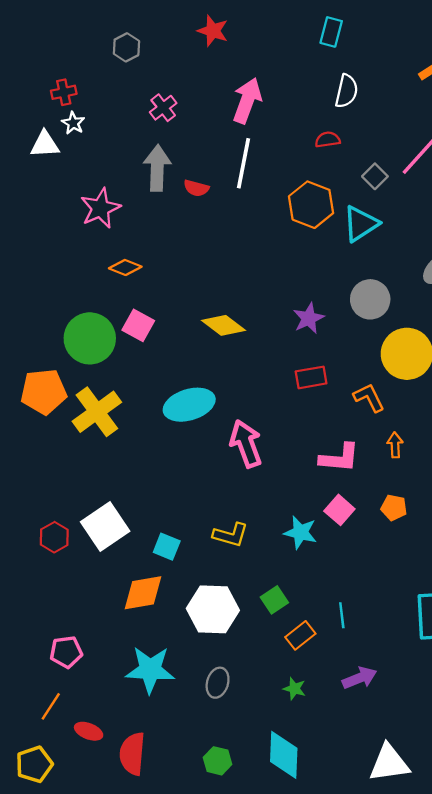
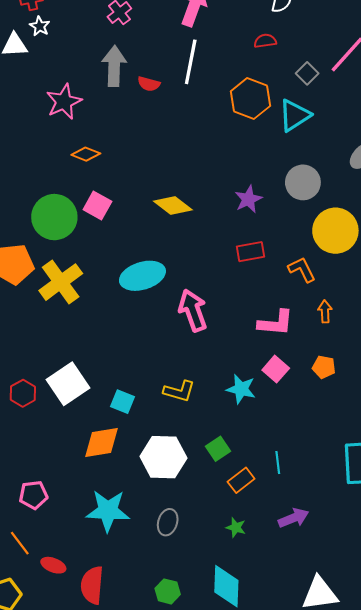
orange line: (51, 706) -> (20, 543), turned -70

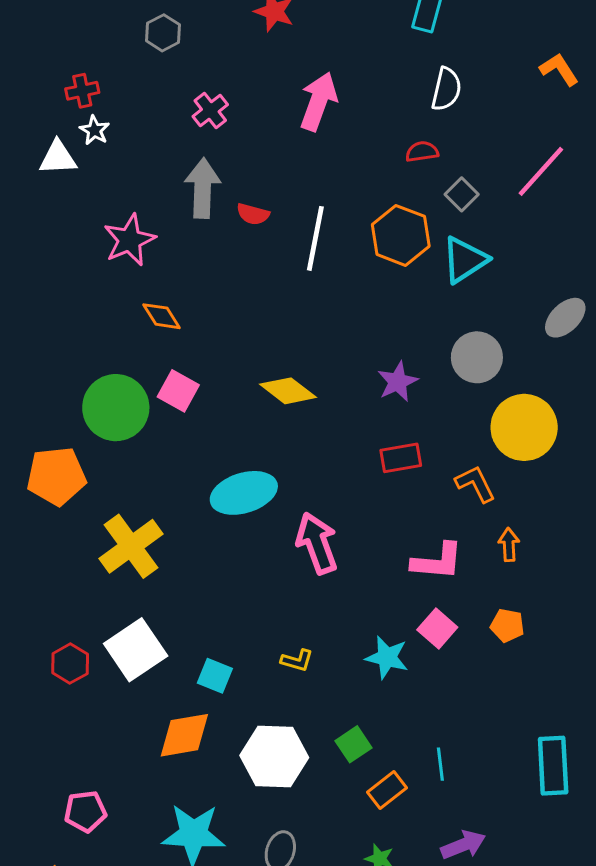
white line: (191, 62) -> (315, 238), moved
gray square: (307, 73) -> (462, 194), moved
orange diamond: (86, 154) -> (162, 316), turned 36
yellow cross: (61, 282) -> (131, 546), moved
yellow L-shape: (179, 391) -> (297, 661), size x0.7

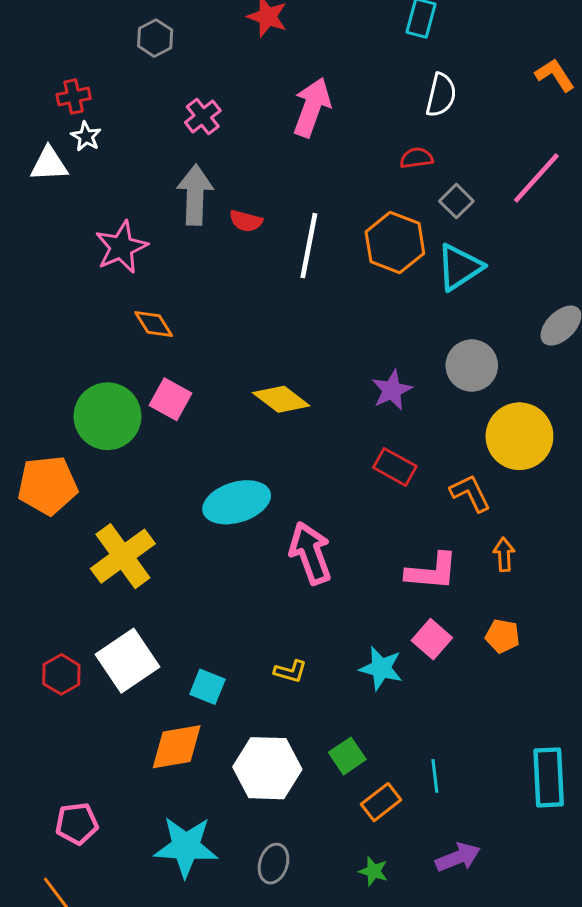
red rectangle: (401, 458) -> (395, 467), turned 39

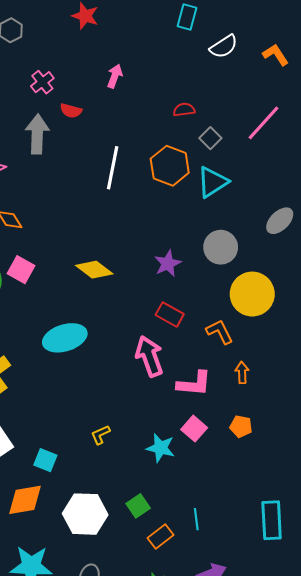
white semicircle: (441, 95) -> (224, 47), moved, turned 44
pink arrow: (312, 107) -> (115, 76), size x0.6
red semicircle: (246, 221) -> (71, 111), moved
pink arrow: (310, 553) -> (149, 356), moved
yellow L-shape: (290, 671) -> (100, 435), moved, turned 140

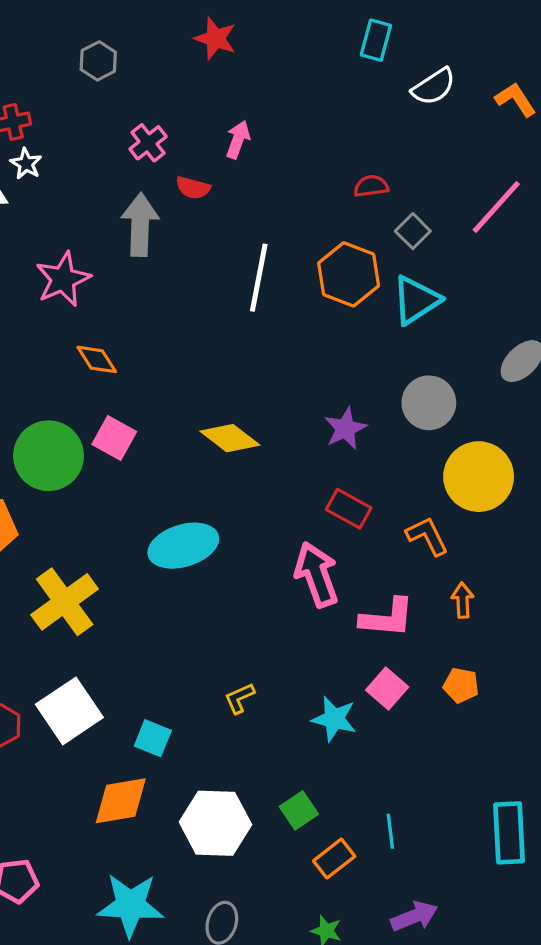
pink arrow: (115, 76) -> (238, 140), moved

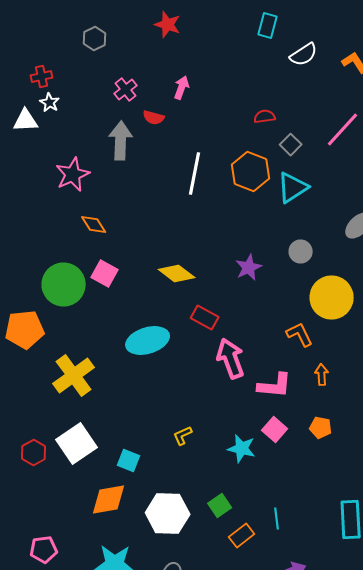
gray circle: (429, 403) -> (301, 252), size x0.7
red rectangle: (349, 509) -> (205, 318), moved

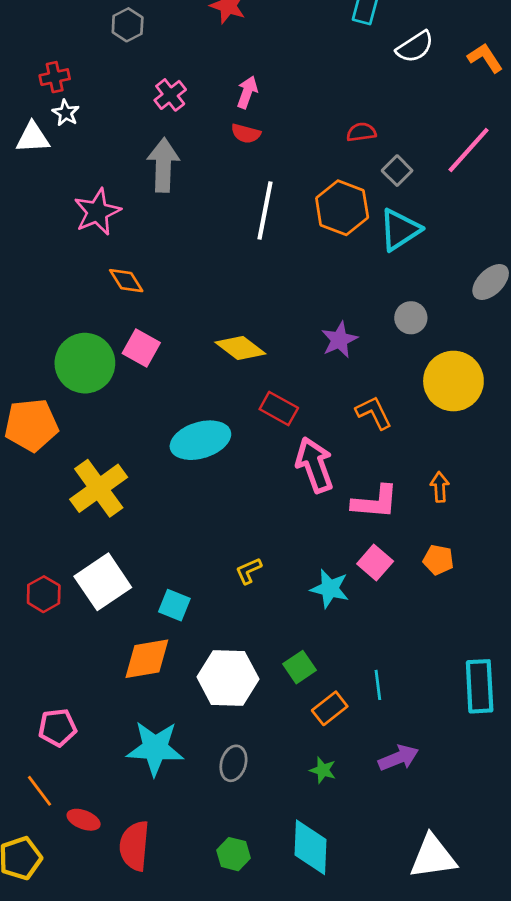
red semicircle: (154, 118) -> (246, 133), moved
orange L-shape: (300, 334) -> (374, 413), moved

